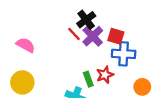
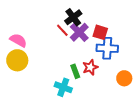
yellow circle: (22, 82) -> (17, 60), moved

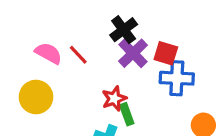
red line: (62, 30) -> (78, 55), moved
pink semicircle: (18, 40) -> (49, 53), moved
red star: (90, 67) -> (114, 99), moved

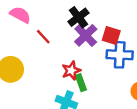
pink semicircle: (49, 53) -> (20, 15), moved

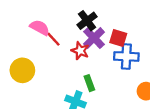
pink semicircle: (20, 15) -> (40, 28), moved
red star: (71, 71) -> (80, 51), moved, turned -30

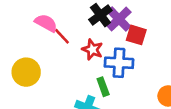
purple cross: (94, 38) -> (119, 19), moved
blue cross: (126, 56) -> (119, 63), moved

